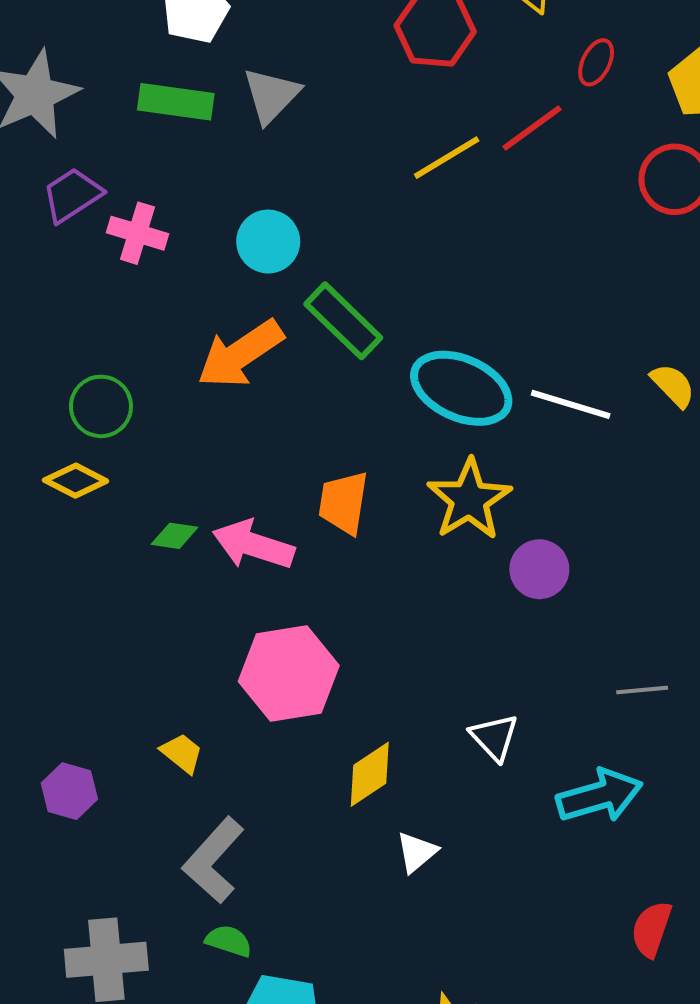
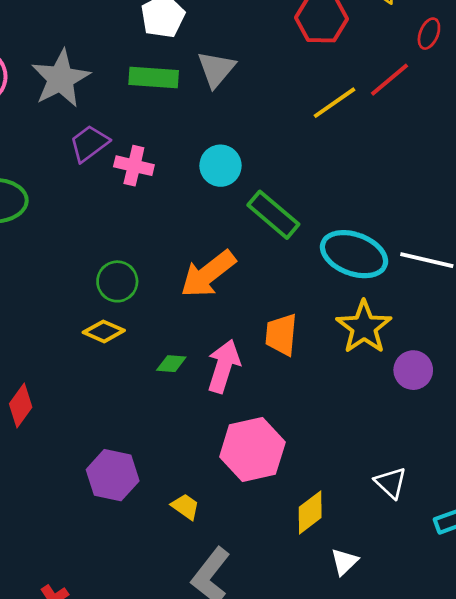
orange arrow: (240, 354) -> (208, 274), moved
pink arrow: (253, 545) -> (224, 366), turned 93
purple hexagon: (69, 791) -> (113, 475), moved, size x1.4

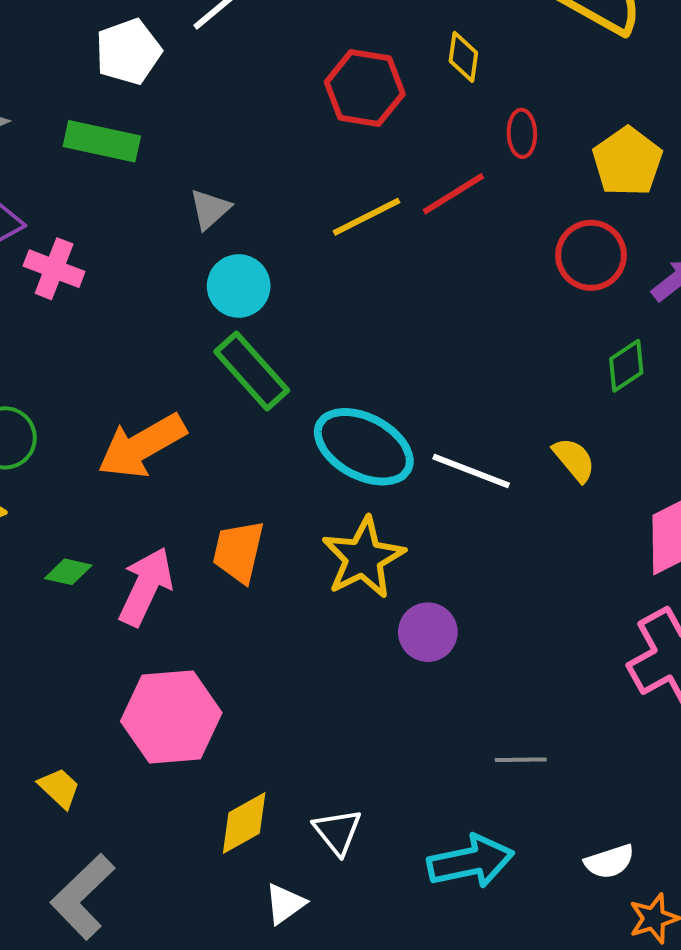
red ellipse: (429, 34) -> (522, 133), turned -32
gray triangle: (216, 69) -> (210, 209), moved, size x0.7
cyan circle: (220, 166) -> (239, 286), moved
white triangle: (391, 483) -> (337, 832), moved

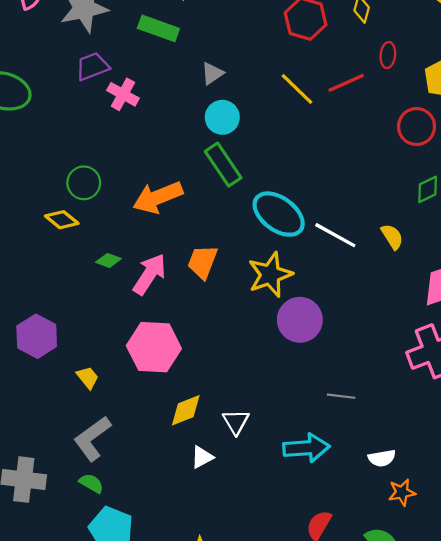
yellow line: (367, 217) -> (297, 89), turned 63
purple circle: (428, 632) -> (300, 320), size x1.4

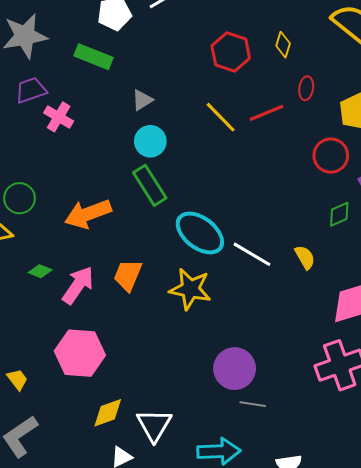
yellow star: (270, 275) -> (190, 289), turned 30
purple circle: (300, 320) -> (235, 369), moved
white triangle: (236, 422) -> (154, 425), size x1.4

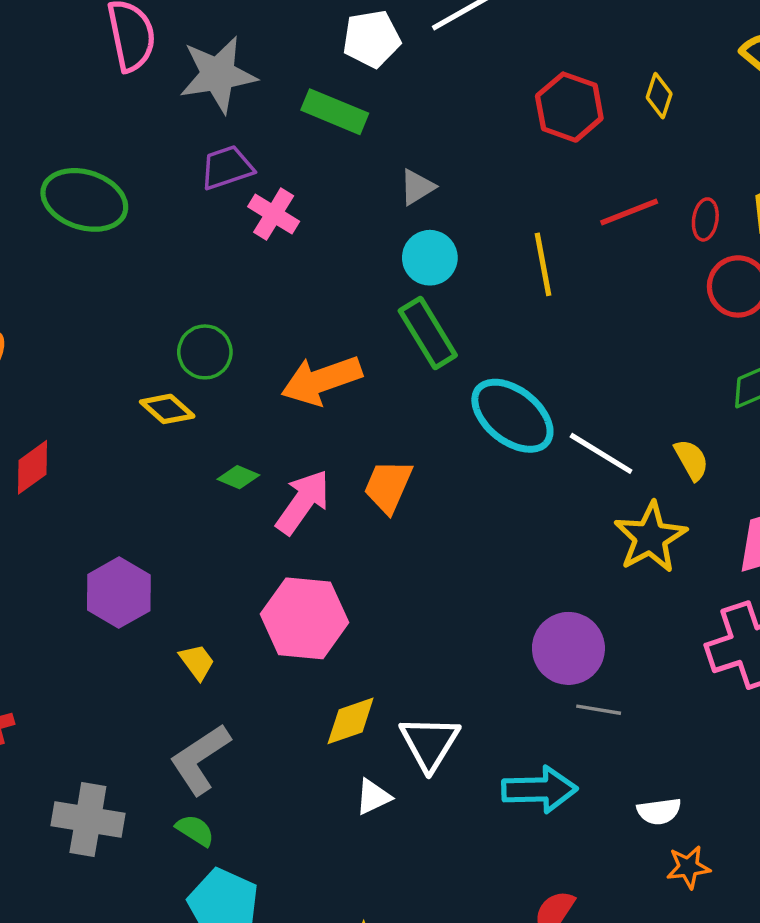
red ellipse: (306, 88) -> (705, 219), moved
yellow line: (221, 117) -> (543, 264), moved, turned 33
yellow star: (190, 289) -> (650, 537), moved, turned 30

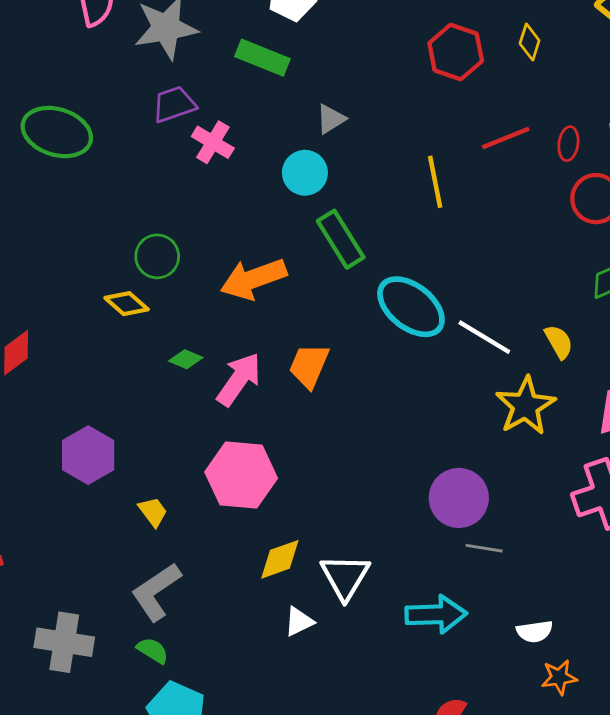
cyan circle: (430, 258) -> (305, 173), moved

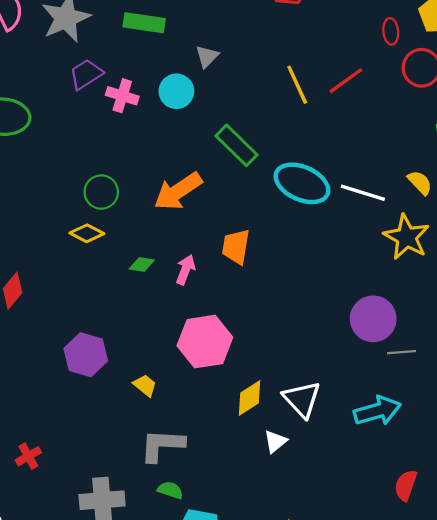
red line: (506, 138) -> (346, 81), moved
cyan circle: (305, 173) -> (176, 91), moved
pink arrow: (239, 379) -> (186, 270), size x0.7
gray L-shape: (156, 592) -> (162, 445), turned 51

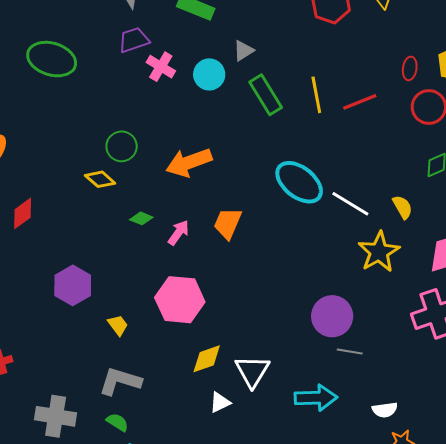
green rectangle: (237, 145) -> (266, 95), moved

